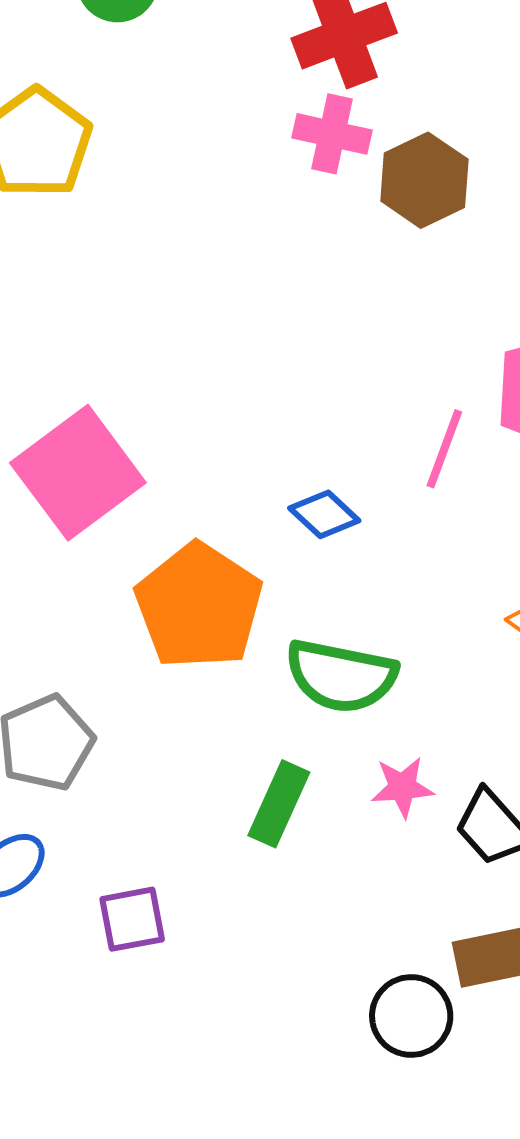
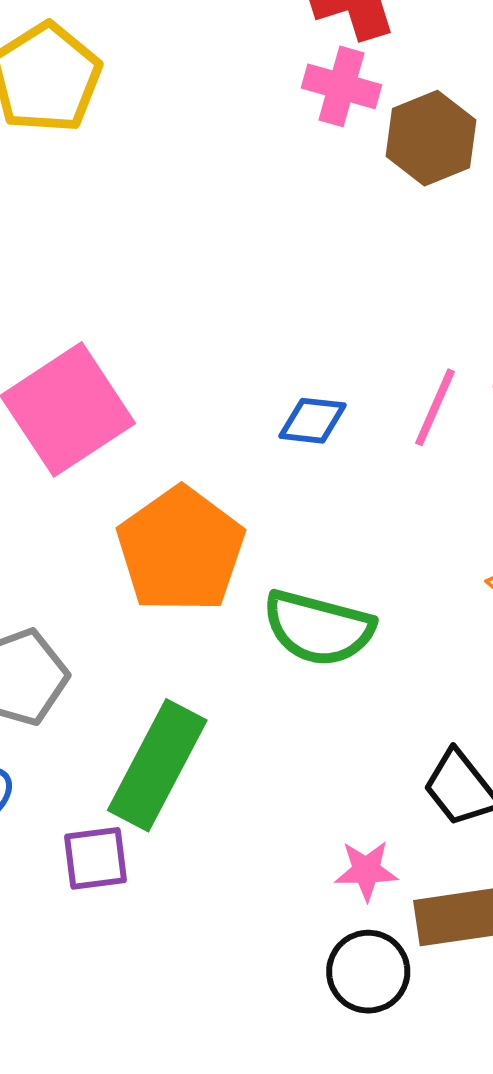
blue diamond: (324, 514) -> (313, 421), moved, turned -40
pink star: (402, 787) -> (366, 871), moved
green rectangle: (279, 804) -> (157, 765), moved, size x1.5

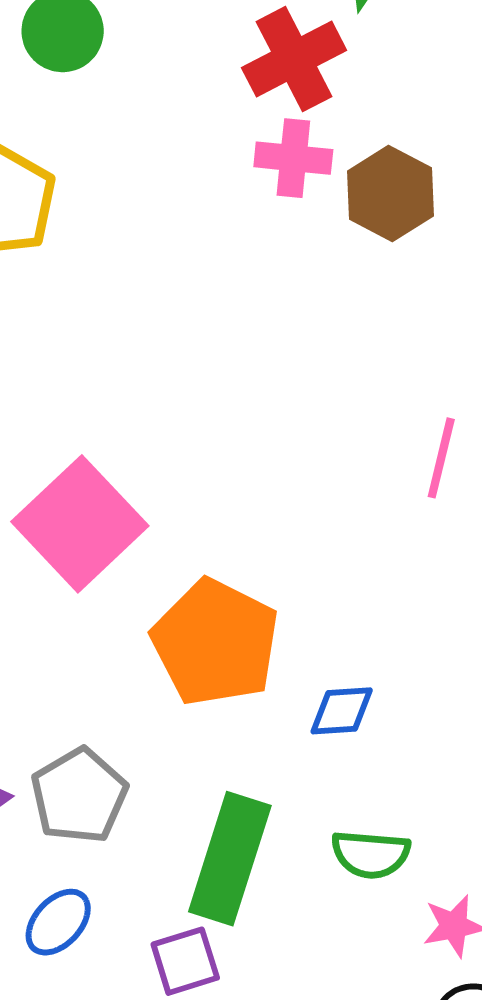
blue diamond: (313, 421) -> (342, 711), moved
green semicircle: (318, 628) -> (371, 854), moved, size x0.7

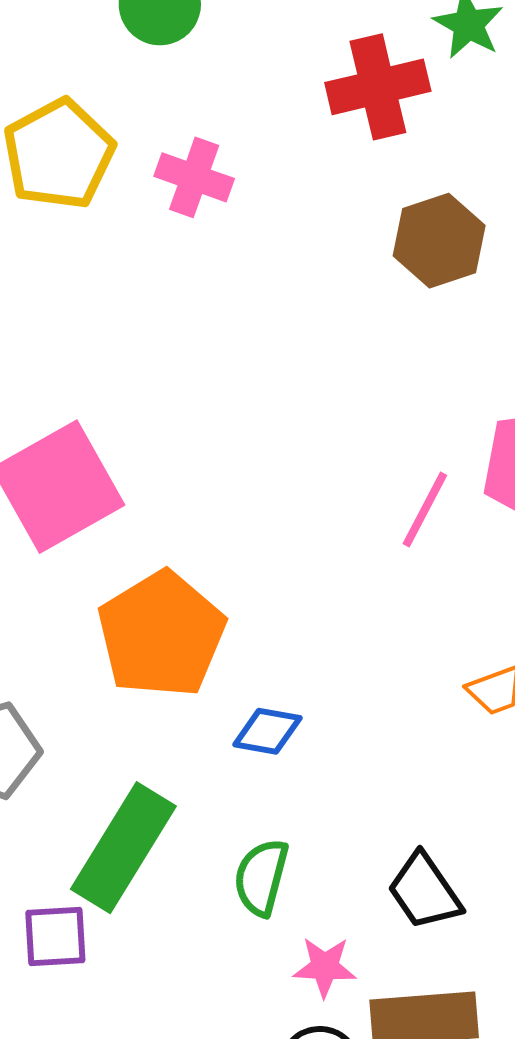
pink cross: (293, 158) -> (194, 177), moved
green semicircle: (371, 854) -> (261, 877), turned 86

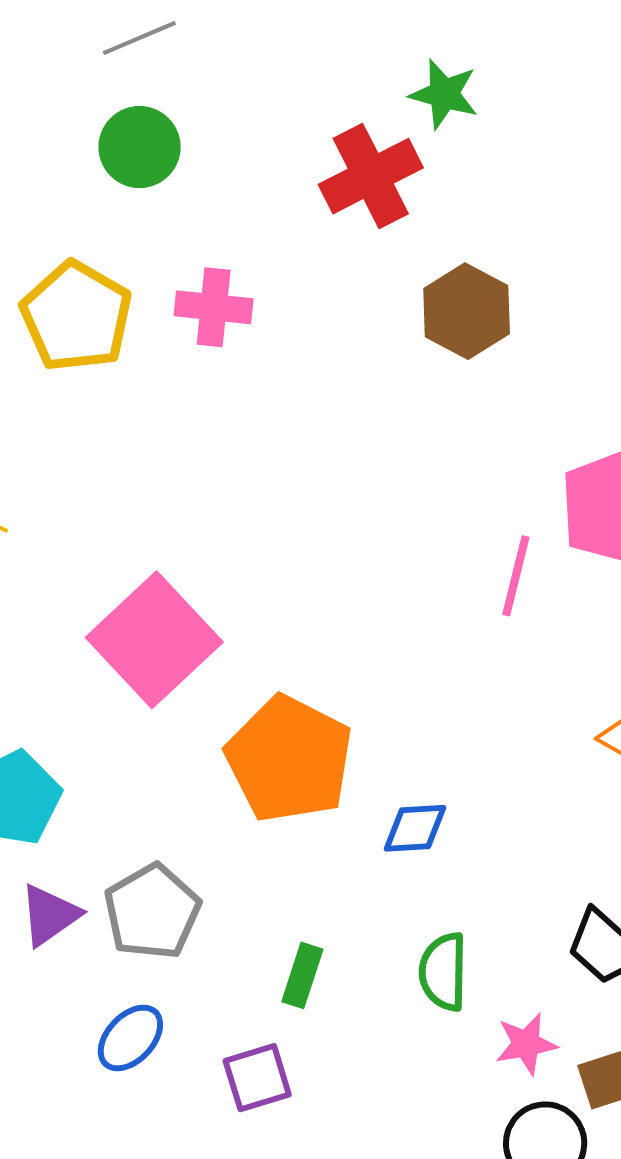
green rectangle: (123, 848) -> (302, 975), size x0.5

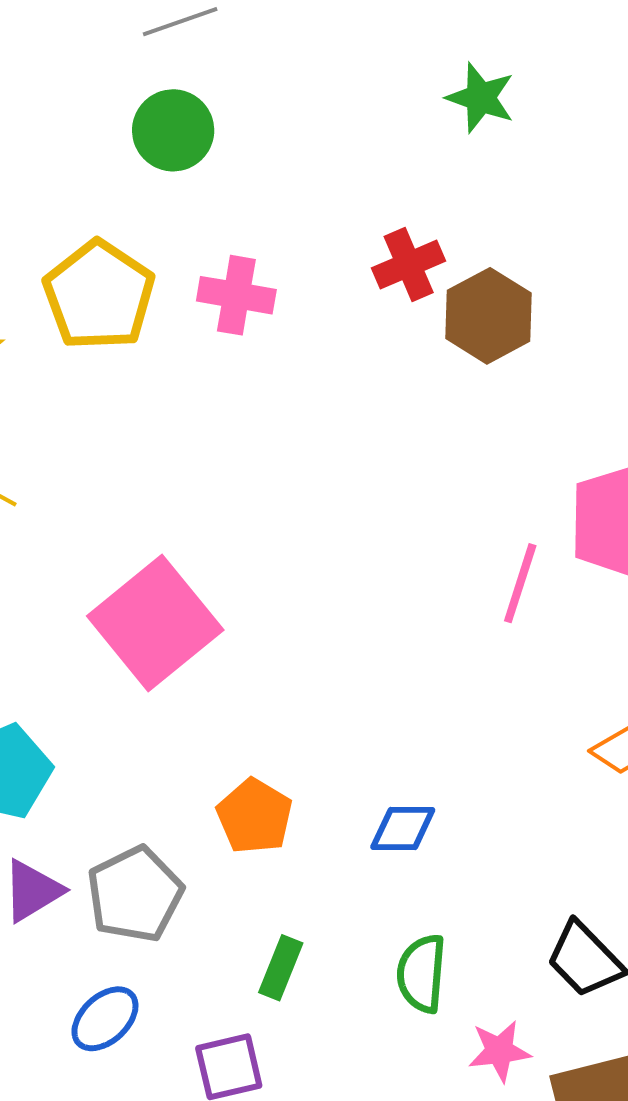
red cross: (371, 176) -> (409, 265), moved, size x0.7
orange pentagon: (289, 759) -> (255, 816), moved, size x0.6

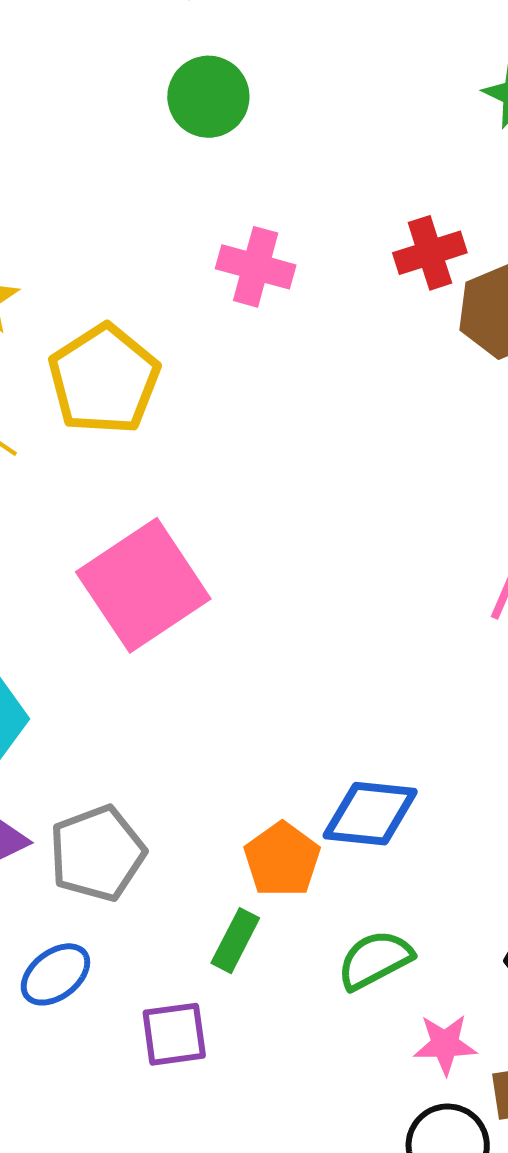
yellow pentagon: (99, 295) -> (104, 379), moved
orange pentagon: (255, 816) -> (282, 860), moved
blue diamond: (403, 828) -> (370, 814), size x1.4
green semicircle: (422, 973) -> (375, 960), turned 52

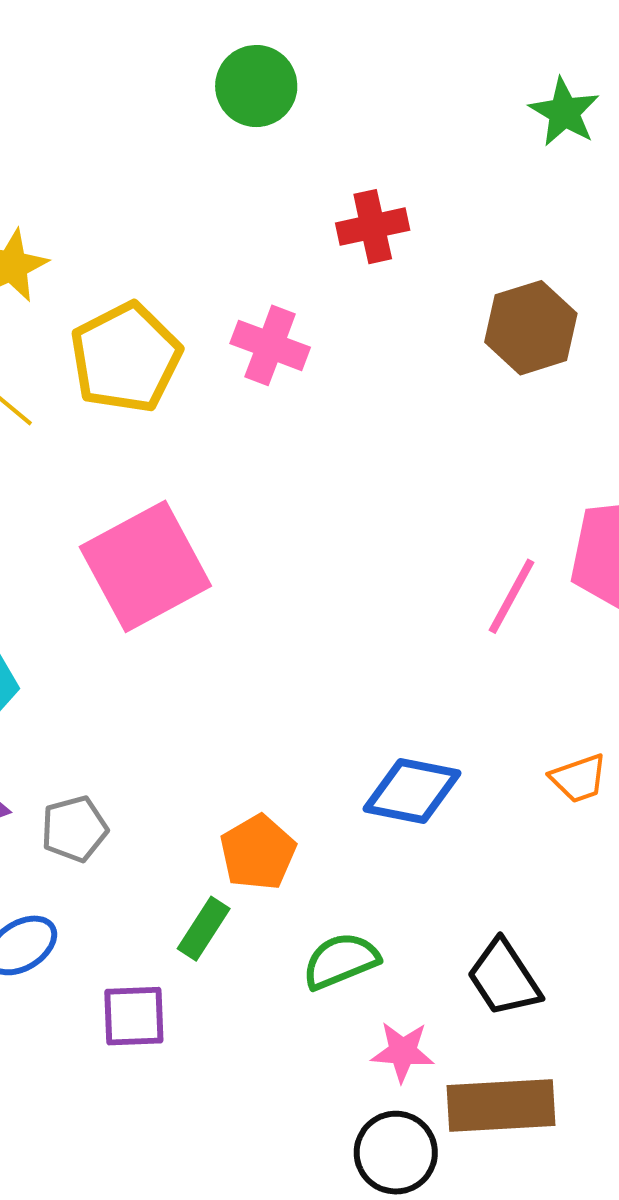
red cross: (430, 253) -> (373, 227), moved
pink cross: (256, 267) -> (270, 345), moved
blue diamond: (370, 814) -> (412, 791), moved
gray pentagon: (97, 853) -> (74, 829), size x0.7

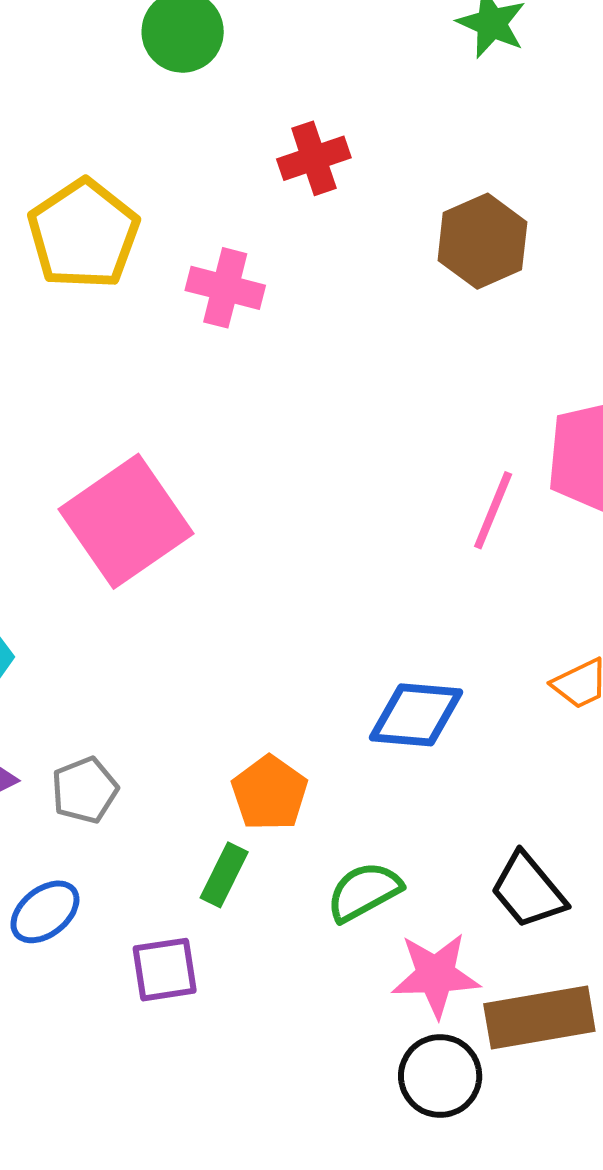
yellow pentagon: (126, 358) -> (84, 234), moved
pink star: (403, 1052) -> (436, 975), size x1.4

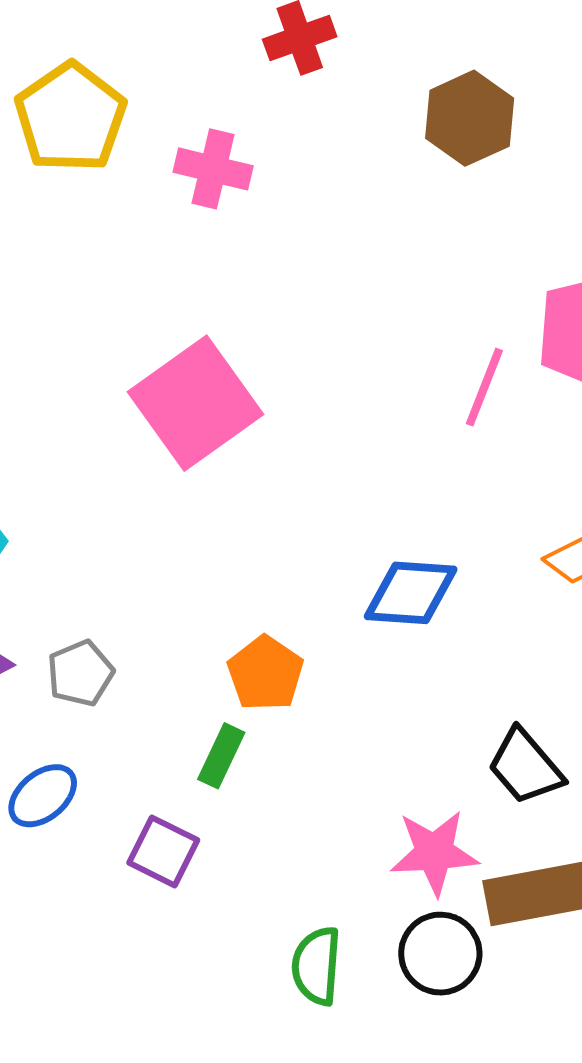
pink square: (126, 521) -> (196, 403), moved
green semicircle: (364, 892) -> (316, 966), moved, turned -56
purple square: (165, 970) -> (163, 851), turned 36

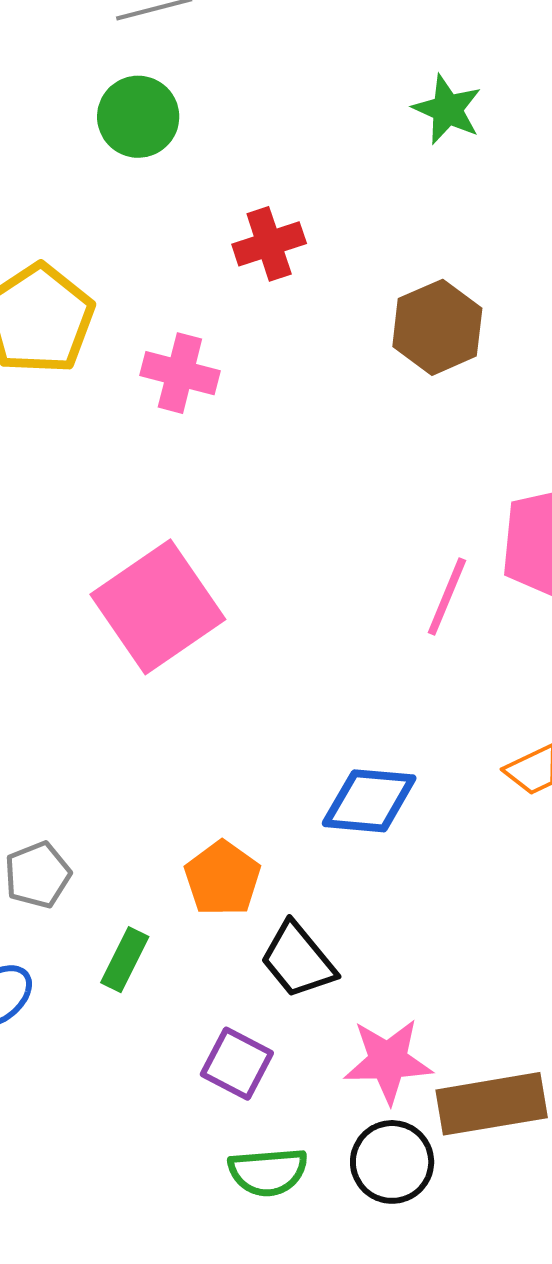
green rectangle: (221, 756) -> (125, 960), moved
black trapezoid: (525, 767) -> (298, 960), moved
purple square: (163, 851) -> (237, 1064), moved
green semicircle: (316, 966) -> (268, 1172), turned -100

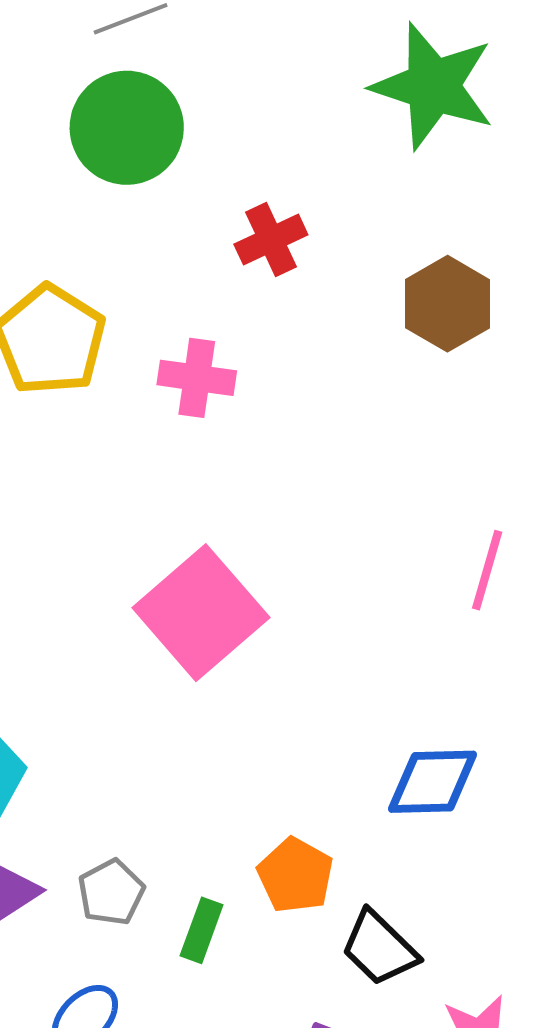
green star: (447, 109) -> (433, 86), size x1.8
green circle: (138, 117) -> (127, 128), size x1.4
green rectangle: (125, 960) -> (202, 930), moved

